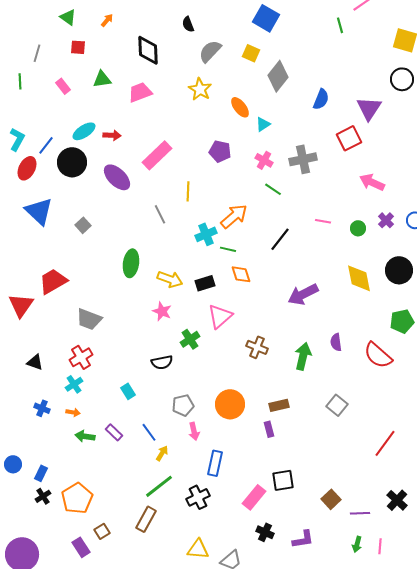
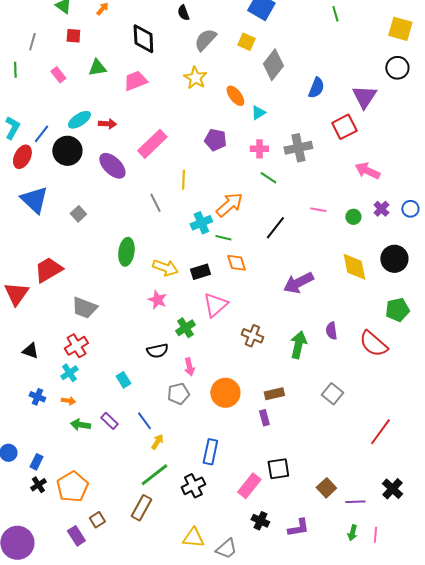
pink cross: (264, 160) -> (259, 149), turned -30
pink arrow: (194, 431) -> (189, 367), moved

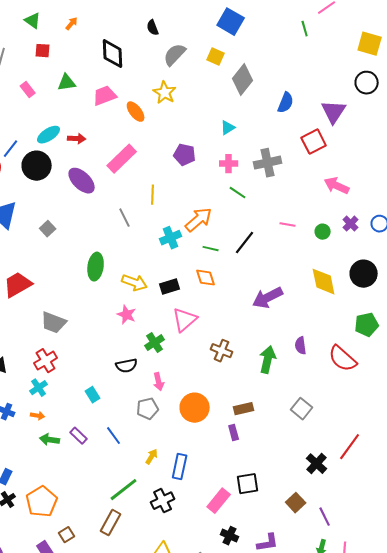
orange ellipse: (235, 96) -> (136, 112), moved
green line: (223, 238) -> (211, 249), moved
yellow arrow: (157, 442) -> (152, 457), moved
black cross: (392, 489) -> (317, 464), moved
purple line: (355, 502) -> (325, 517), turned 66

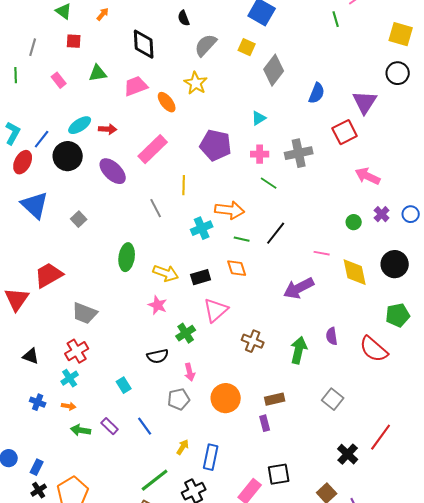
purple pentagon: (185, 155) -> (216, 145), size x1.4
orange arrow: (199, 220) -> (230, 210), turned 48
pink line: (288, 225) -> (322, 253), moved

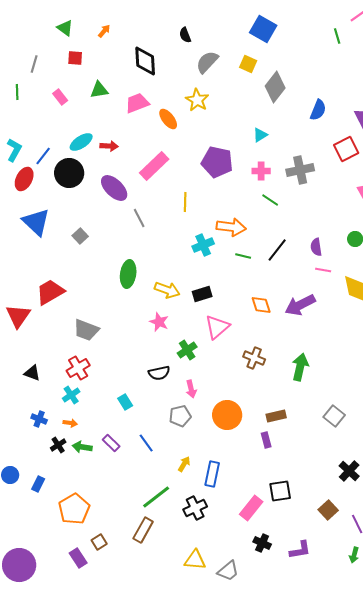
gray line: (156, 208) -> (139, 218), moved
orange diamond: (237, 268) -> (261, 305), moved
purple semicircle: (332, 336) -> (316, 247), moved
black cross: (39, 490) -> (58, 445), moved

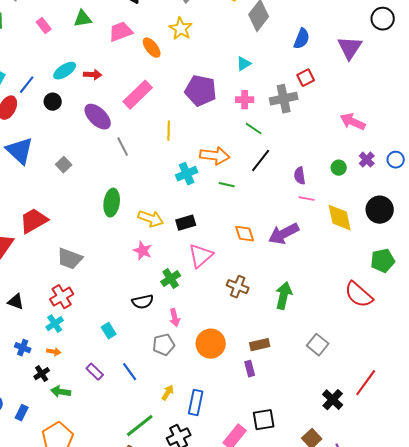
red square: (346, 149) -> (306, 78), moved, size x0.7
black circle: (69, 173) -> (53, 102), size x0.6
black line: (277, 250) -> (261, 161), moved
green arrow: (82, 447) -> (61, 392), moved

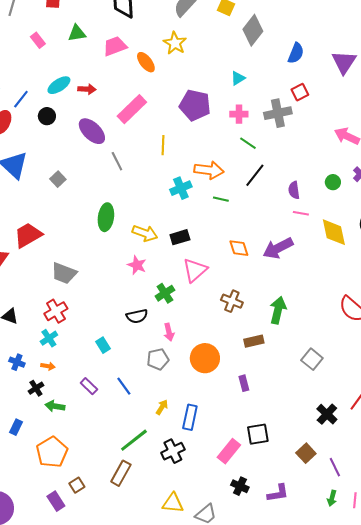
brown rectangle: (260, 345) -> (254, 341), moved

